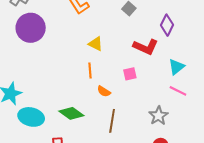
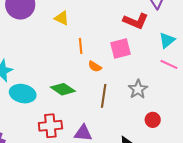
yellow triangle: (96, 44) -> (62, 18), moved
pink square: (130, 74) -> (121, 48), size x1.5
gray star: (158, 116) -> (138, 89), moved

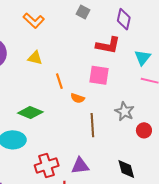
pink square: (121, 48) -> (99, 75), turned 35
green diamond: (63, 89) -> (30, 112), moved
red circle: (153, 120) -> (144, 130), moved

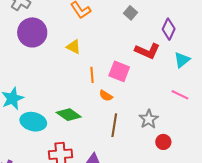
cyan triangle: (143, 58) -> (182, 60), moved
pink square: (99, 75) -> (119, 71), moved
green diamond: (30, 112) -> (69, 115), moved

